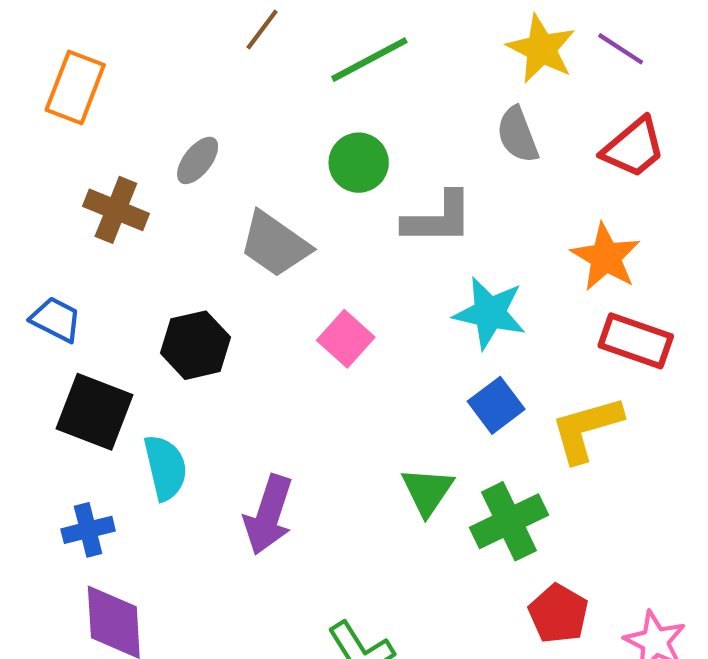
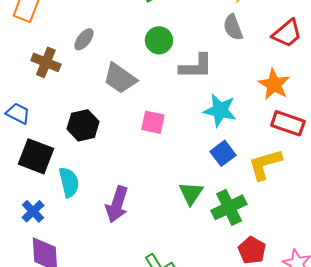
pink square: (346, 339) -> (153, 122), turned -30
blue cross: (88, 530) -> (33, 211), turned -30

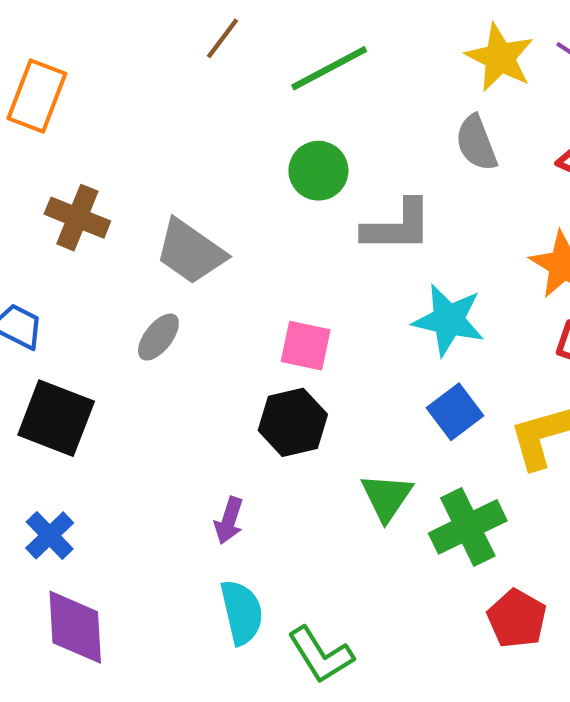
gray ellipse: (84, 39) -> (158, 337), moved
gray trapezoid: (120, 78) -> (190, 252), moved
black hexagon: (83, 125) -> (293, 422), moved
cyan semicircle: (69, 182) -> (242, 612), moved
purple arrow: (117, 204) -> (229, 521), size x0.6

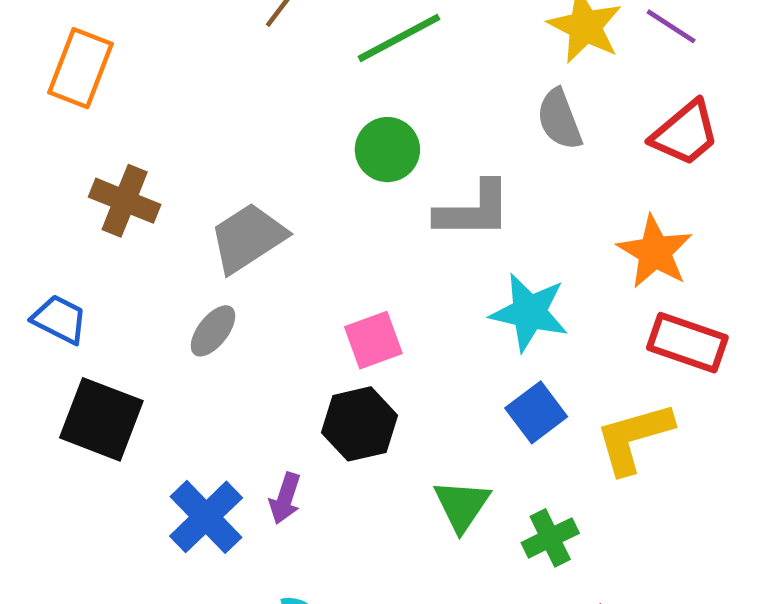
gray trapezoid: (190, 252) -> (248, 238), turned 112
pink square: (306, 346) -> (373, 340), turned -32
purple arrow: (229, 521) -> (285, 498), moved
green cross: (468, 527) -> (550, 538), size x0.7
blue cross: (50, 535) -> (206, 517), moved, size x1.4

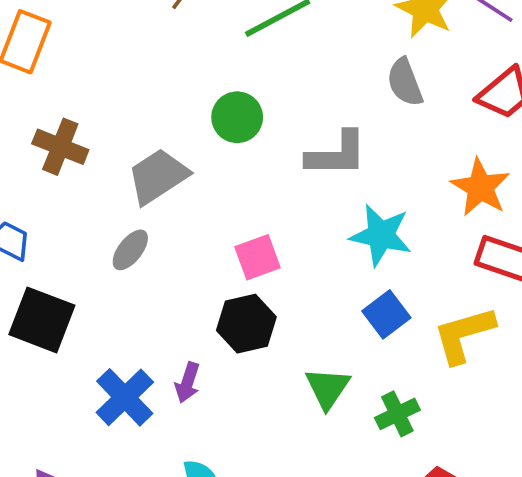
green circle: (387, 150) -> (237, 117), moved

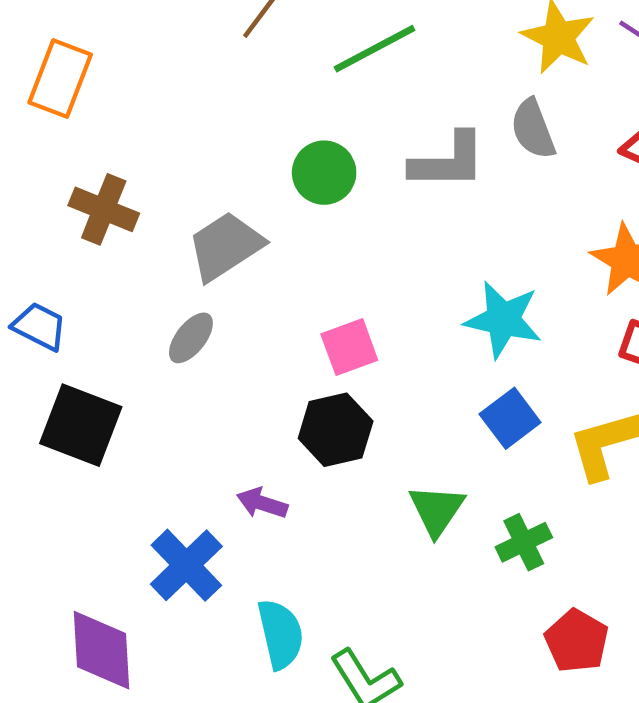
gray L-shape: (337, 154) -> (448, 161), moved
purple arrow: (187, 383) -> (262, 503), turned 90
blue cross: (125, 397) -> (186, 565), moved

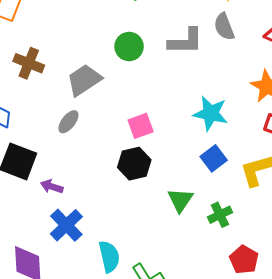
purple arrow: (262, 503) -> (52, 187), moved

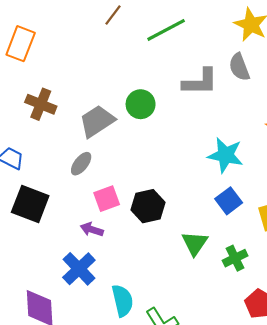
green circle: (129, 47) -> (141, 104), moved
pink square: (141, 126) -> (107, 199), moved
purple arrow: (52, 187) -> (92, 229), moved

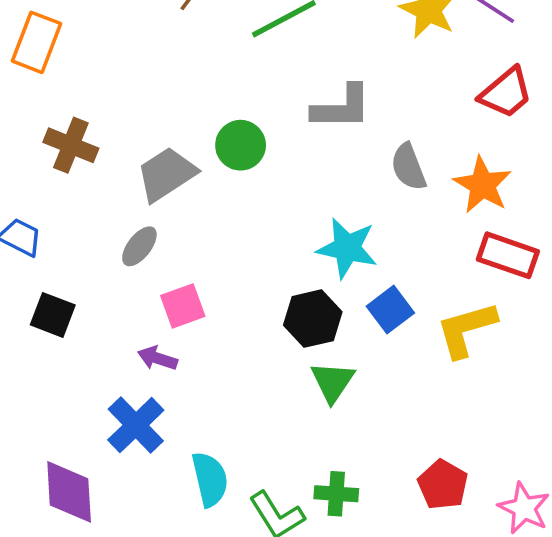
gray semicircle: (239, 67) -> (408, 167), moved
cyan star: (225, 155) -> (347, 248), moved
black square: (30, 204) -> (53, 315), size x0.7
black hexagon: (148, 206) -> (313, 319), moved
green cross: (235, 258) -> (336, 494), moved, turned 30

